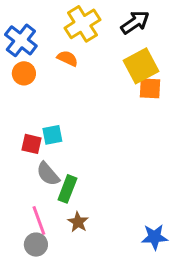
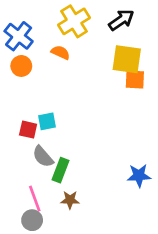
yellow square: (141, 66) -> (127, 59), turned 36
brown star: (78, 222) -> (70, 200), turned -30
blue star: (155, 237) -> (139, 176), moved

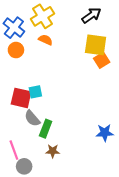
yellow cross: (74, 21) -> (42, 16), moved
orange square: (135, 80) -> (102, 60), turned -35
red square: (28, 130) -> (21, 98), size x1.5
pink line: (35, 199) -> (14, 150), moved

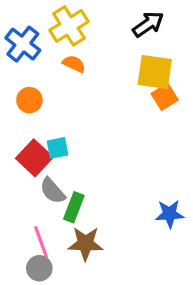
orange circle: (16, 50) -> (29, 100), moved
red square: (21, 98) -> (34, 158), turned 30
pink line: (14, 150) -> (41, 242), moved
brown star: (53, 151) -> (85, 244), size x1.5

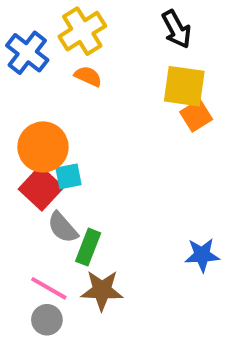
black arrow: (148, 24) -> (176, 29), turned 96
orange circle: (29, 100) -> (43, 147), moved, size x1.6
pink line: (41, 242) -> (49, 288), turned -40

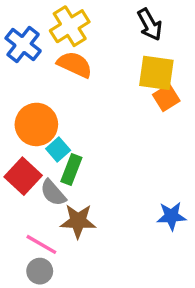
orange semicircle: (88, 76) -> (75, 64), size x1.5
cyan square: (69, 176) -> (58, 149), turned -30
red square: (41, 188) -> (23, 176), moved
green rectangle: (88, 247) -> (71, 169), moved
brown star: (102, 290) -> (78, 221), moved

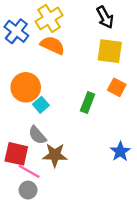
orange square: (166, 98) -> (117, 87), moved, turned -30
green rectangle: (71, 169) -> (88, 102), moved
red square: (23, 176) -> (16, 154), moved, turned -30
blue star: (171, 216) -> (120, 152), turned -30

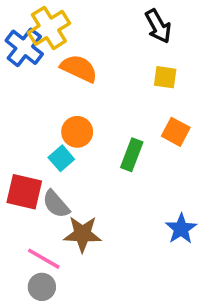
yellow cross: (49, 18) -> (49, 28), moved
yellow square: (110, 51) -> (165, 77), size x0.6
orange circle: (26, 87) -> (77, 132), moved, size x0.7
red square: (16, 154) -> (24, 192), moved

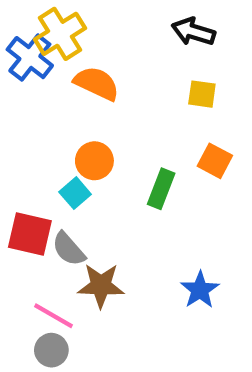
black arrow: (158, 26) -> (193, 32), turned 136
blue star: (181, 229) -> (200, 290), moved

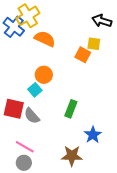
black arrow: (193, 32) -> (102, 21), moved
orange square: (215, 161) -> (83, 55), moved
green rectangle: (161, 189) -> (71, 109), moved
brown star: (101, 286) -> (72, 156), moved

